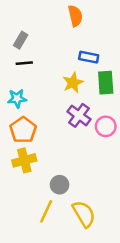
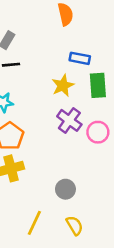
gray circle: (60, 185) -> (65, 189), moved
yellow semicircle: (84, 214) -> (75, 225), size x0.7

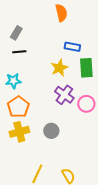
gray circle: (65, 189) -> (51, 131), moved

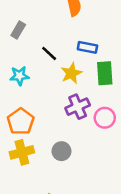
black line: (19, 52) -> (49, 53), moved, turned 48
cyan star: (13, 81) -> (19, 76), moved
purple cross: (64, 95) -> (78, 107), turned 30

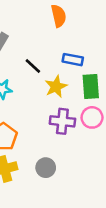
purple cross: (78, 107) -> (62, 121), turned 30
pink circle: (105, 118) -> (92, 117), moved

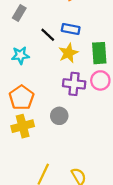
blue rectangle: (73, 60) -> (71, 29), moved
gray circle: (46, 168) -> (59, 116), moved

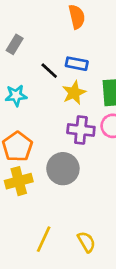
gray circle: (59, 116) -> (63, 169), size x1.5

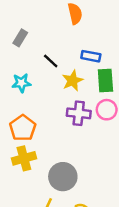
blue rectangle: (77, 64) -> (91, 56), moved
gray circle: (63, 169) -> (63, 177), moved

